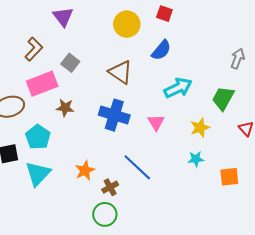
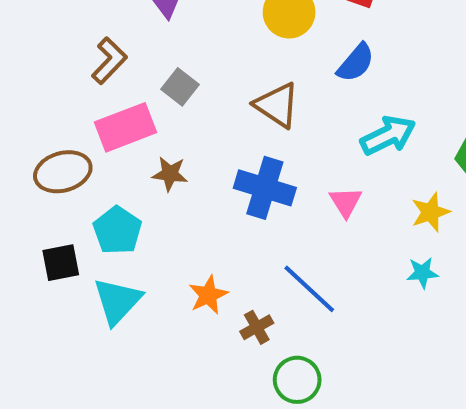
green circle: (105, 214) -> (297, 380), moved

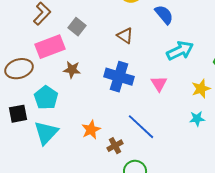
blue semicircle: (356, 63) -> (164, 15), turned -80
brown triangle: (277, 105) -> (125, 36), size x0.7

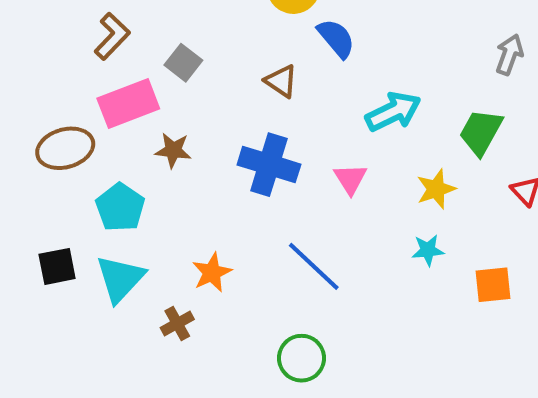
blue semicircle: (164, 15) -> (336, 38), moved
black square: (18, 114) -> (57, 266), moved
brown cross: (115, 146) -> (177, 323), moved

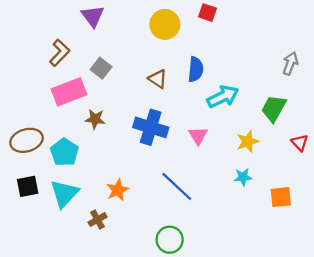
blue semicircle: (336, 38) -> (196, 69), moved, turned 45
brown ellipse: (65, 148) -> (26, 140), moved

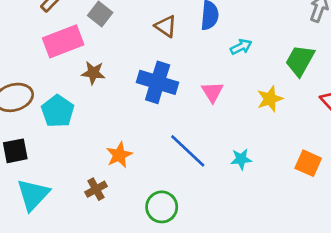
cyan arrow: (223, 97) -> (241, 47), size x0.6
cyan star: (243, 177) -> (241, 159), moved
cyan triangle: (64, 194) -> (33, 195), moved
orange square: (281, 197) -> (308, 163), turned 30
green circle: (170, 240) -> (162, 207), moved

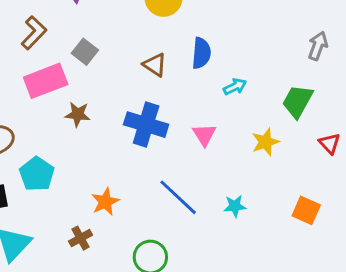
cyan pentagon: (58, 111) -> (37, 174), moved

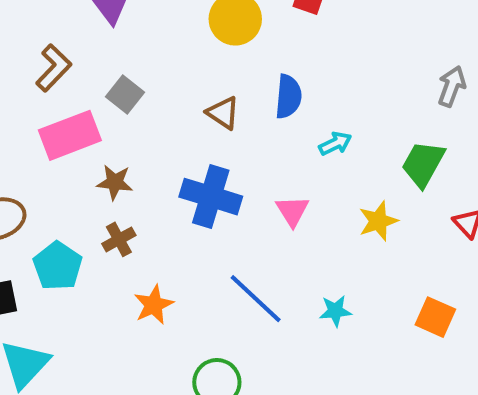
brown cross: (81, 238) -> (119, 239), moved

